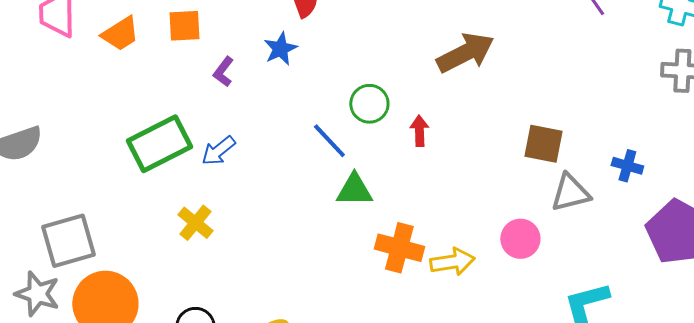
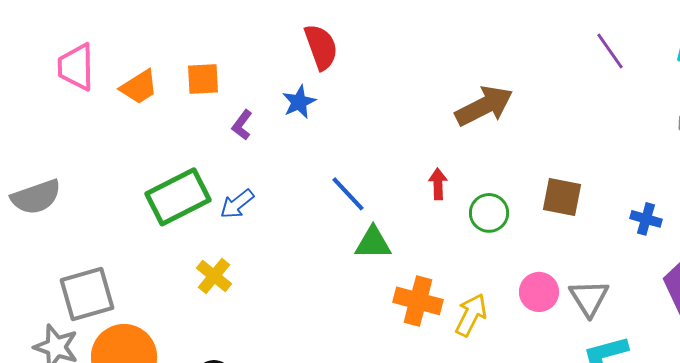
green circle: (369, 104) -> (489, 213), moved
gray triangle: (570, 193) -> (589, 298), moved, turned -48
yellow arrow: (452, 262) -> (471, 315), turned -54

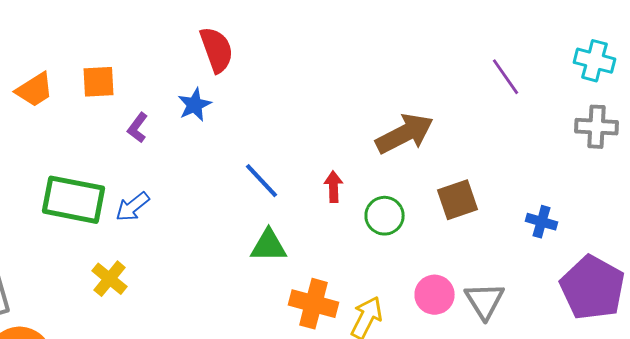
purple line: (610, 51) -> (506, 77), moved
brown arrow: (484, 106) -> (404, 134), moved
blue line: (348, 194) -> (262, 181), moved
green rectangle: (178, 197) -> (74, 200), turned 38
brown square: (562, 197) -> (458, 200), turned -30

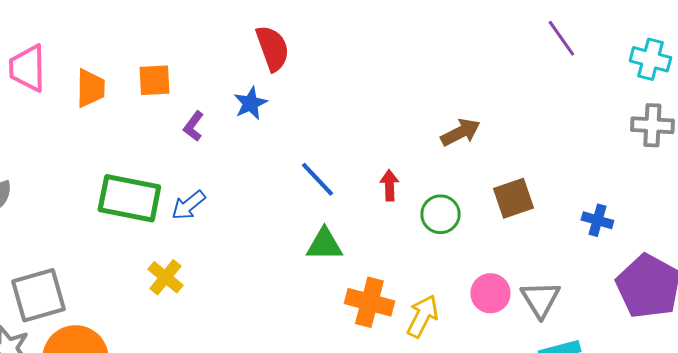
purple line: (506, 77) -> (561, 38), moved
orange trapezoid: (34, 90) -> (90, 88), turned -57
brown arrow: (404, 134) -> (460, 132), size x0.7

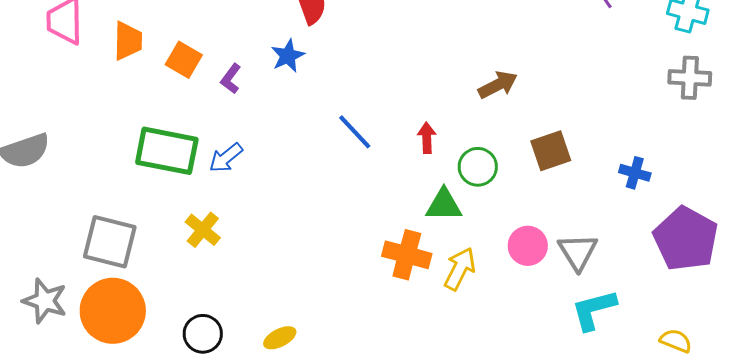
orange square: (154, 80) -> (184, 60), moved, turned 33
green triangle: (324, 244) -> (444, 205), moved
gray square: (38, 295) -> (110, 242), moved, turned 30

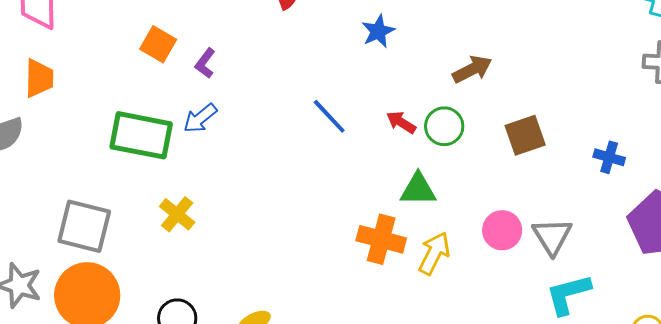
orange trapezoid: (128, 41) -> (39, 78), moved
blue star: (288, 56) -> (378, 31), moved
red arrow: (427, 138) -> (401, 122), turned -56
blue arrow: (226, 158) -> (200, 118), moved
green circle: (478, 167) -> (444, 126), moved

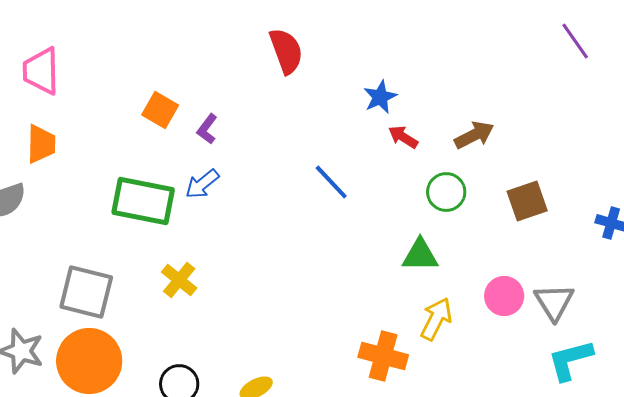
red arrow: (401, 122) -> (403, 137), moved
orange cross: (381, 239) -> (383, 356), moved

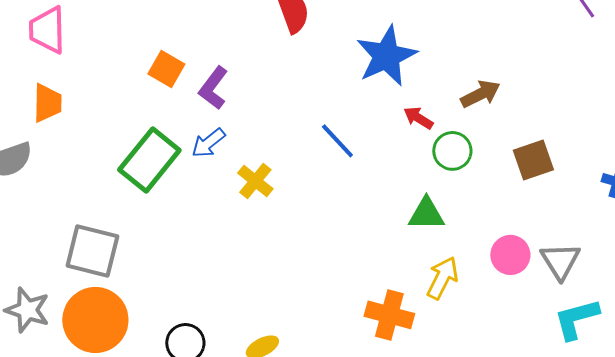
blue star: (380, 97) -> (386, 56), size x1.8
purple L-shape: (207, 129) -> (213, 88), size x1.4
red arrow: (403, 137) -> (418, 118), moved
green rectangle: (143, 201) -> (149, 160), turned -62
yellow cross: (179, 280) -> (255, 181), moved

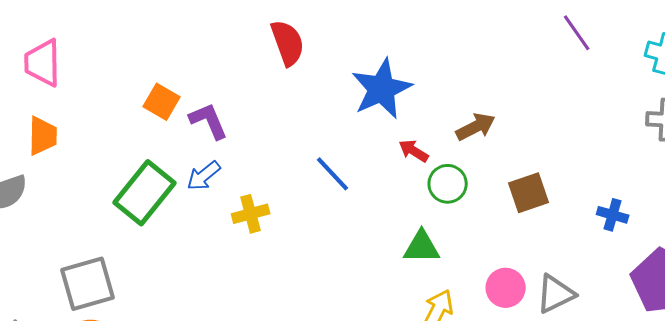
purple L-shape: (213, 88) -> (209, 121), turned 120
yellow cross: (255, 181) -> (251, 214), turned 36
gray square: (92, 251) -> (88, 284), turned -30
gray triangle: (560, 261) -> (556, 294), turned 36

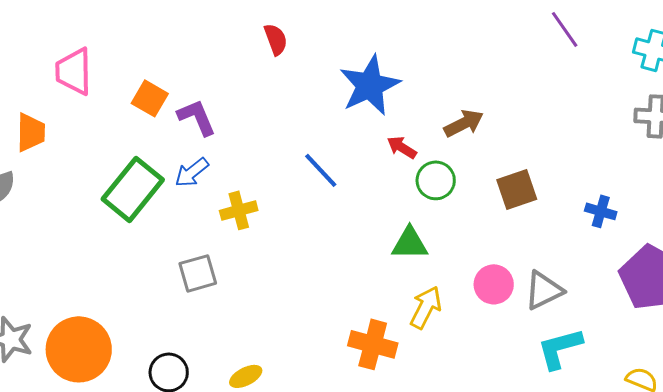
red semicircle: (288, 43) -> (276, 39), size x0.7
pink trapezoid: (43, 63) -> (74, 71), moved
gray square: (88, 284) -> (198, 273), moved, size x0.7

